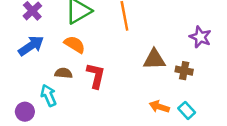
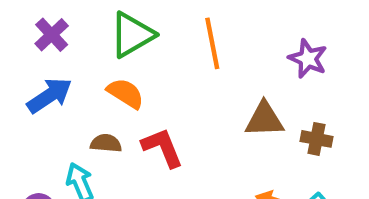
purple star: (200, 37) -> (308, 59), moved
red L-shape: (96, 76) -> (162, 148), turned -35

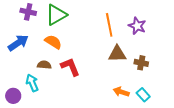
purple cross: (52, 35) -> (28, 12), moved, turned -35
orange line: (212, 43) -> (109, 25), moved

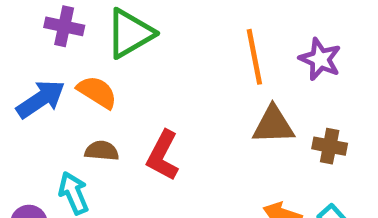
orange semicircle: (53, 42) -> (97, 92), moved
red L-shape: (70, 67) -> (163, 155), turned -130

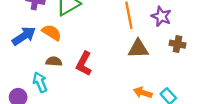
brown cross: (330, 146) -> (177, 44), moved

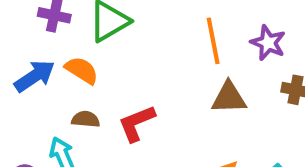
red L-shape: (84, 64) -> (137, 123), turned 40

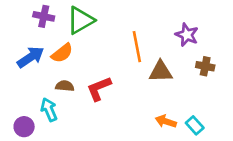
orange line: (213, 41) -> (137, 47), moved
orange semicircle: (82, 70) -> (62, 53), turned 110

